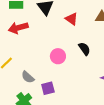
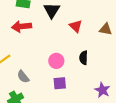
black semicircle: (84, 49) -> (84, 58), turned -152
purple square: (48, 88) -> (60, 83), moved

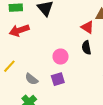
red triangle: (76, 26) -> (87, 27), moved
purple square: (60, 83) -> (58, 79), moved

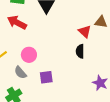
red arrow: (19, 30) -> (17, 22), turned 36
pink circle: (61, 57) -> (29, 55), moved

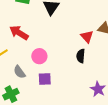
red arrow: (17, 22) -> (19, 33), moved
pink circle: (29, 55) -> (39, 56), moved

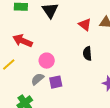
red triangle: (87, 37) -> (85, 25), moved
gray semicircle: (19, 72) -> (38, 79), moved, turned 96

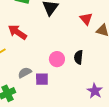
red triangle: (85, 25) -> (86, 19), moved
pink circle: (47, 61) -> (57, 59), moved

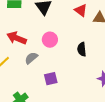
pink circle: (57, 59) -> (50, 40), moved
gray semicircle: (25, 73) -> (31, 58), moved

